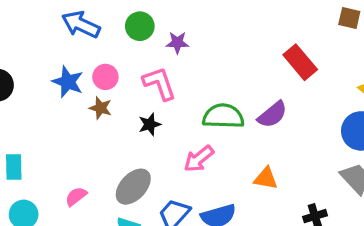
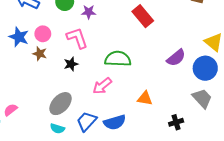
red rectangle: (300, 62) -> (143, 16), moved
purple semicircle: (272, 115) -> (176, 58), moved
pink semicircle: (76, 196) -> (11, 110), moved

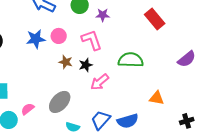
blue star: (19, 37) -> (36, 39), turned -30
brown star: (40, 54) -> (66, 62), moved
pink arrow: (102, 86) -> (100, 82), moved
gray ellipse: (61, 104) -> (60, 102), moved

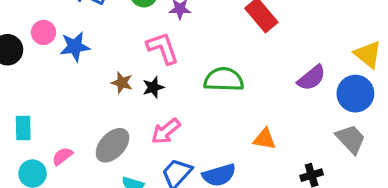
pink circle: (59, 36) -> (44, 32), moved
pink arrow: (100, 82) -> (166, 131), moved

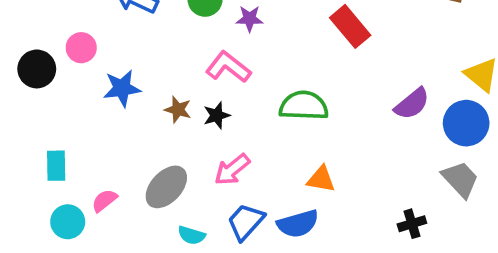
blue star: (75, 47) -> (122, 88), moved
pink L-shape: (163, 48) -> (228, 67), turned -33
orange triangle: (265, 139) -> (321, 179), moved

